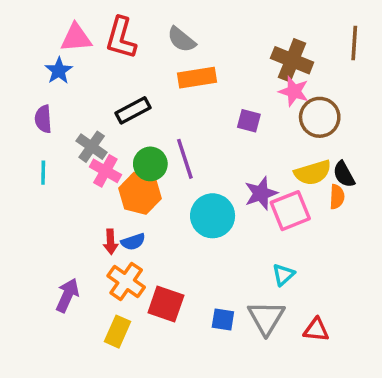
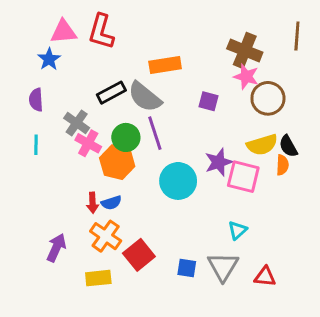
gray semicircle: (181, 40) -> (145, 97), moved, size x1.4
pink square: (290, 211) -> (243, 177), turned 36
red square: (166, 304) -> (139, 255), turned 32
yellow rectangle: (118, 332) -> (98, 278), turned 60

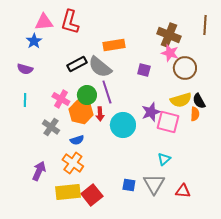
purple semicircle: (36, 100) -> (25, 69), turned -70
gray cross: (77, 123) -> (51, 127), moved
red arrow: (93, 203) -> (100, 114), moved
red square: (139, 255) -> (92, 195), moved
yellow rectangle: (98, 278) -> (68, 192), size x1.4

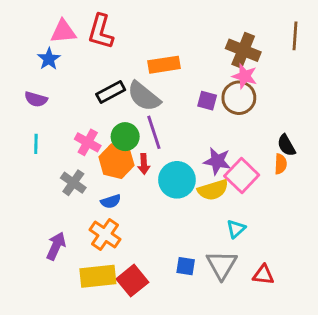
brown circle: (185, 68) -> (239, 98), moved
yellow semicircle: (181, 100) -> (213, 190), moved
purple star: (151, 112) -> (217, 161), turned 30
pink square: (168, 122) -> (242, 175), turned 30

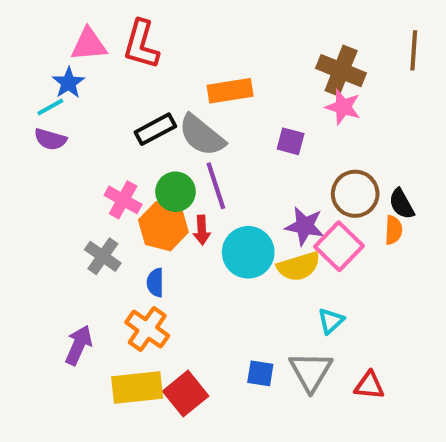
brown circle: (239, 98) -> (355, 194), moved
cyan line: (36, 144) -> (50, 107), moved, turned 60
blue semicircle: (111, 201) -> (155, 283), turned 108

